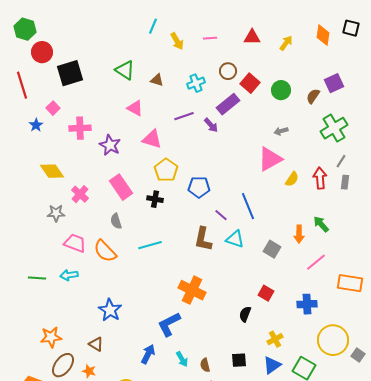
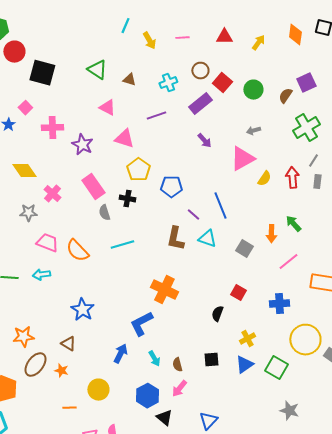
black square: (70, 73) -> (42, 73), turned 32
purple arrow: (211, 125) -> (204, 141), moved
gray semicircle: (116, 221) -> (104, 213), moved

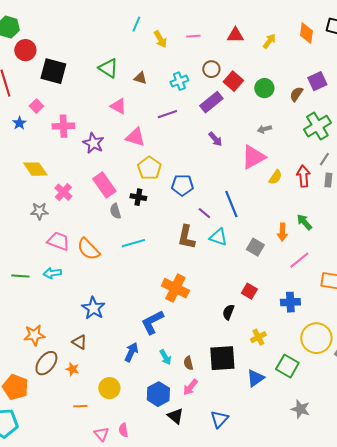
black square: (211, 360) -> (222, 358), size x1.8
blue triangle: (244, 365) -> (255, 378), moved

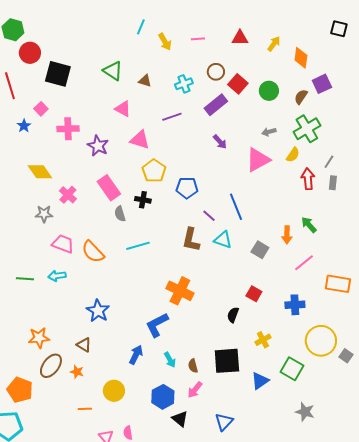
orange diamond: (306, 33) -> (301, 58), moved
green cross: (317, 126) -> (307, 129), moved
yellow semicircle: (275, 177) -> (293, 155), moved

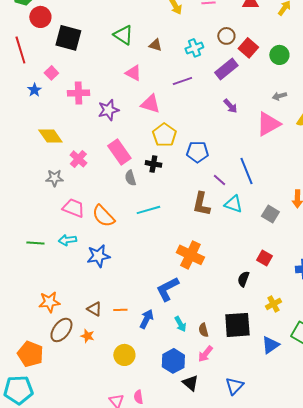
purple star: (98, 146) -> (108, 110), turned 30
blue star: (98, 311) -> (98, 256), moved, turned 30
orange line: (85, 409) -> (120, 310), moved

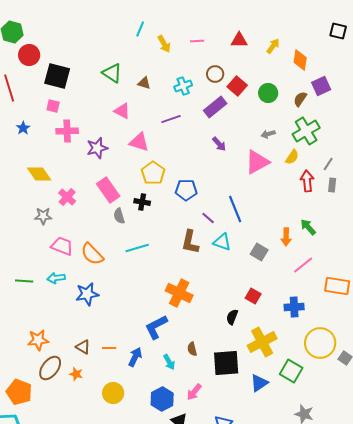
pink square: (51, 73) -> (53, 106), moved, turned -32
yellow cross: (273, 304) -> (262, 342), size x1.8
brown semicircle: (203, 330) -> (192, 349), moved

